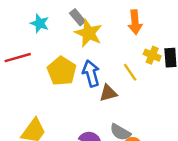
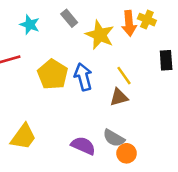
yellow star: (89, 33) -> (100, 35), moved
yellow cross: (152, 55) -> (147, 20), moved
brown triangle: (108, 93) -> (119, 97), moved

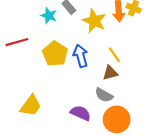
cyan star: (30, 25) -> (49, 16), moved
gray semicircle: (114, 138) -> (104, 95), moved
orange circle: (127, 153) -> (117, 119), size x1.6

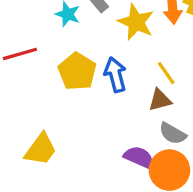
gray semicircle: (104, 95) -> (173, 133), moved
purple semicircle: (81, 113) -> (139, 157), moved

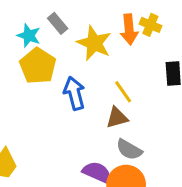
yellow pentagon: (77, 71) -> (38, 66), moved

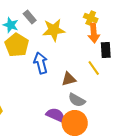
orange arrow: (129, 29) -> (94, 33), moved
yellow star: (94, 43) -> (54, 30), turned -30
yellow line: (123, 92) -> (94, 68), moved

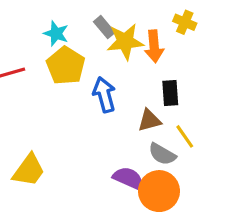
gray rectangle: (30, 17) -> (104, 27), moved
orange arrow: (94, 33) -> (154, 46), moved
black rectangle: (106, 50) -> (170, 93), moved
yellow line: (94, 68) -> (185, 136), moved

